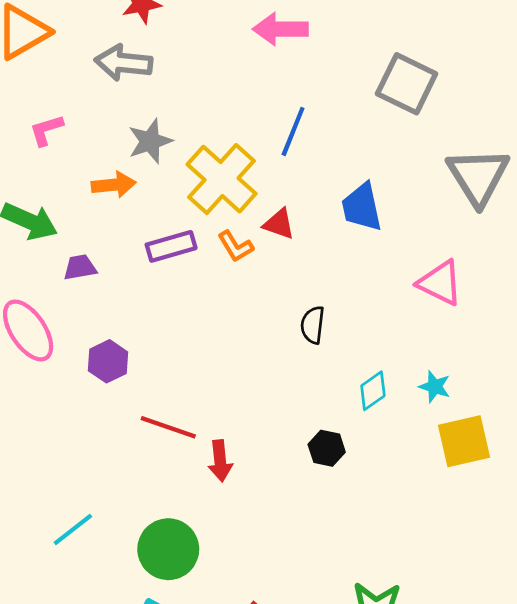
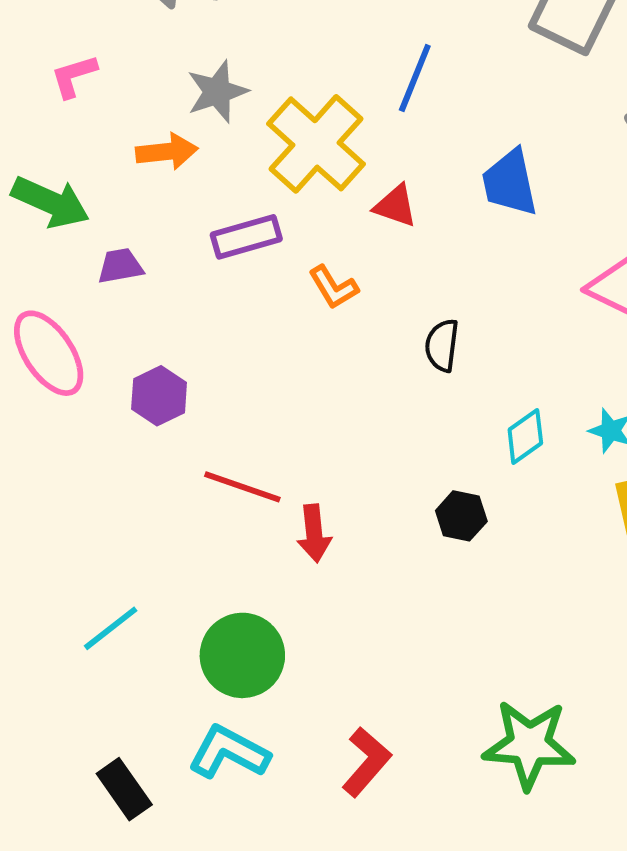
orange L-shape: (236, 246) -> (333, 287), moved

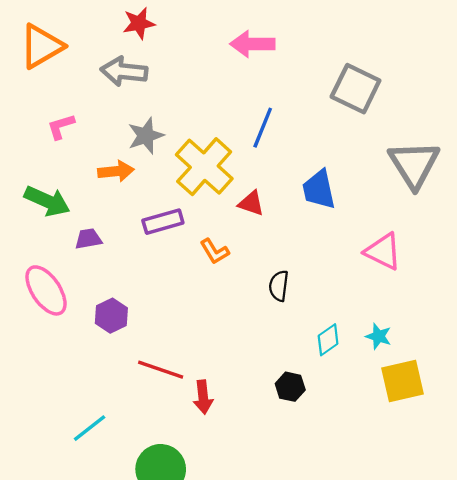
cyan line: (111, 628) -> (90, 428), moved

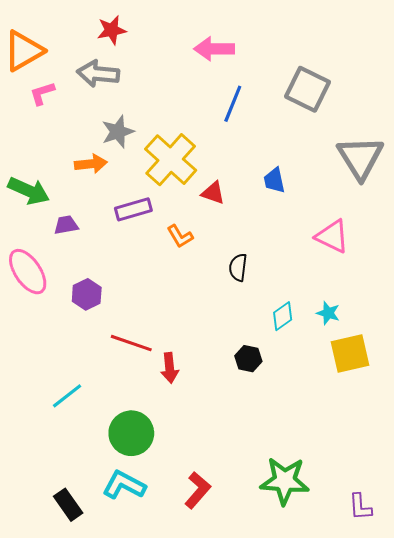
pink L-shape: (61, 126) -> (42, 93), moved
blue line: (263, 128) -> (233, 104), moved
blue trapezoid: (319, 190) -> (274, 180), size x0.7

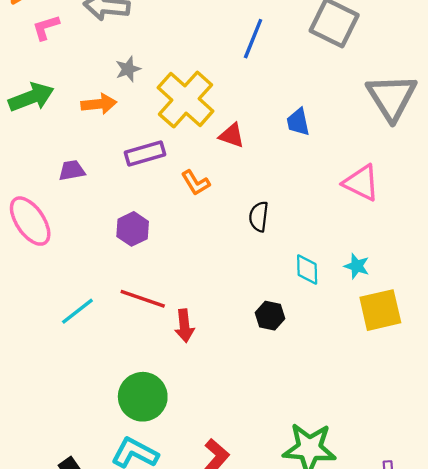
gray star: (118, 132) -> (128, 69), size x0.7
green arrow: (29, 191) -> (31, 97), moved, turned -45
purple hexagon: (87, 294) -> (133, 229), moved
cyan diamond: (283, 316) -> (307, 269), turned -56
cyan line: (67, 396) -> (77, 311), moved

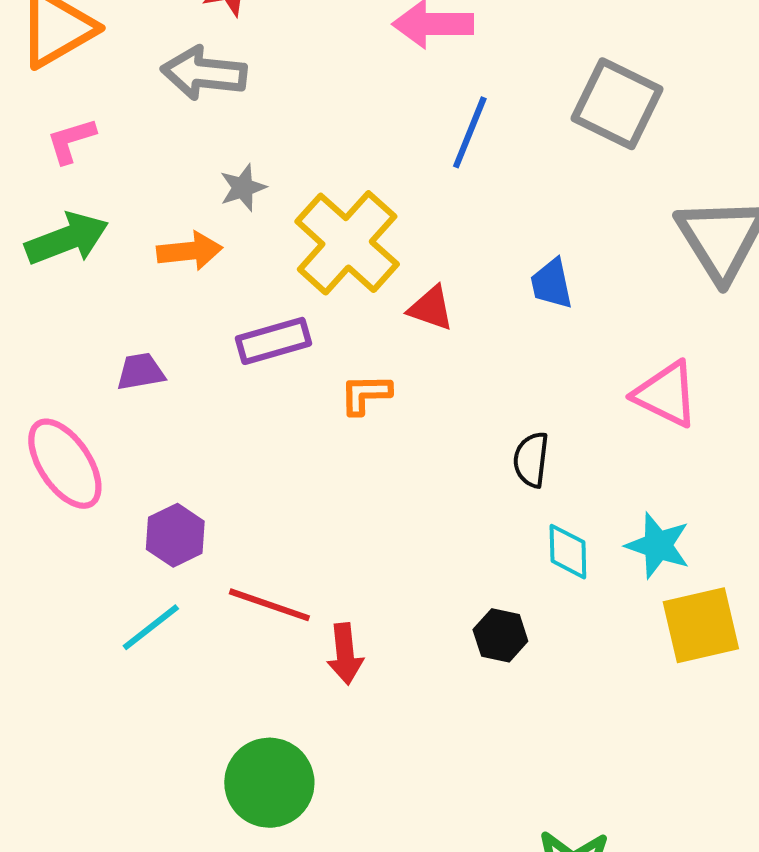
pink L-shape: (46, 27) -> (71, 141), moved
orange L-shape: (196, 183) -> (365, 394), turned 120
black semicircle: (259, 217) -> (531, 460), moved
purple hexagon: (133, 229) -> (175, 535), moved
cyan star: (357, 266) -> (658, 545), size x1.4

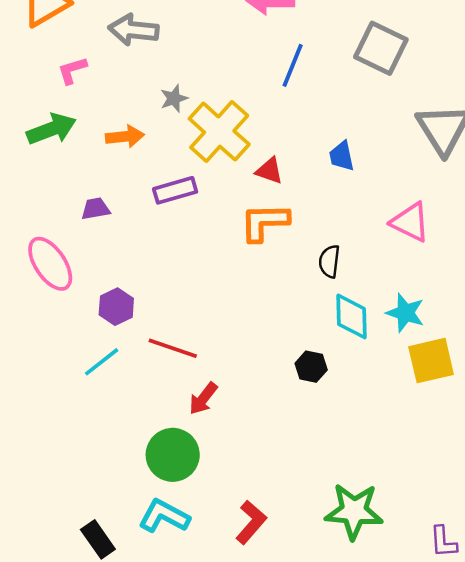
pink L-shape: (71, 141) -> (72, 70), moved
gray star: (243, 188) -> (174, 98), moved
orange L-shape: (365, 394) -> (265, 222), moved, size x1.6
cyan diamond: (568, 552) -> (351, 316), size x1.4
red arrow: (345, 654) -> (203, 399), moved, turned 44

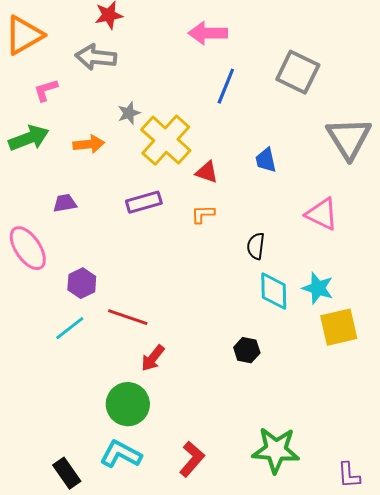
purple rectangle: (175, 190) -> (144, 202), moved
orange L-shape: (265, 222) -> (203, 214), size x0.6
black hexagon: (311, 367) -> (247, 350), moved

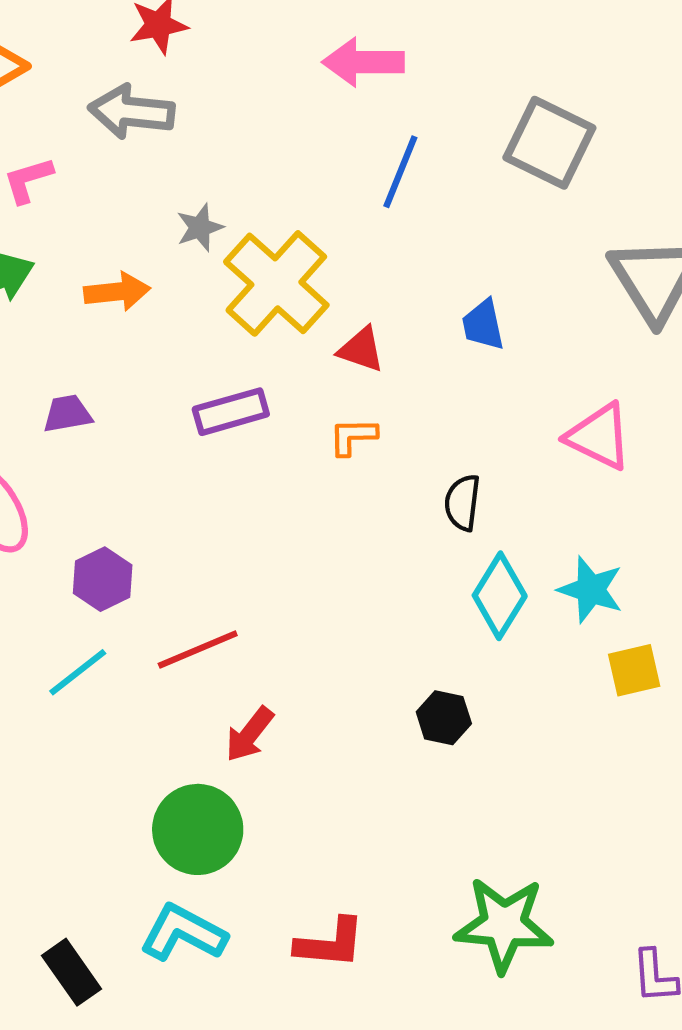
cyan diamond: (274, 291) -> (500, 596), turned 33
red line: (128, 317) -> (198, 650), turned -42
yellow square: (339, 327) -> (634, 670), size x0.7
red L-shape: (192, 459) -> (330, 943), turned 54

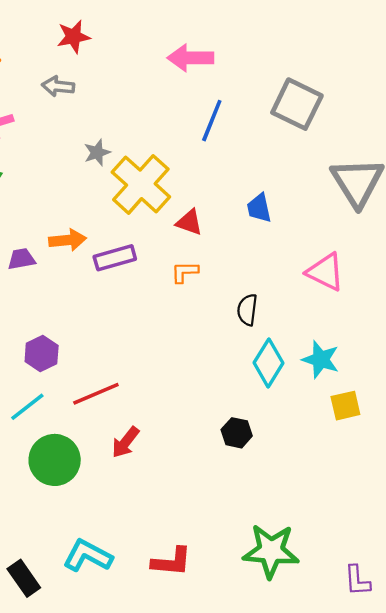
gray arrow: (132, 112) -> (58, 86), size x0.7
orange arrow: (117, 292) -> (68, 240), moved
green circle: (198, 829) -> (55, 460), moved

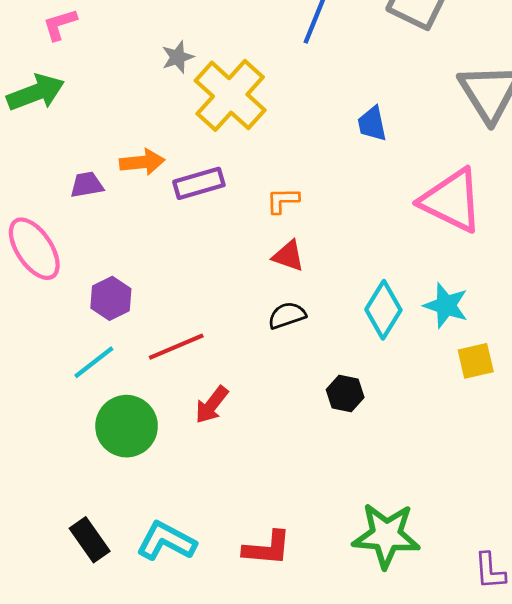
red triangle: (189, 222) -> (288, 256), moved
pink triangle: (325, 272) -> (452, 200), size x1.4
black semicircle: (247, 310) -> (287, 315), moved, turned 64
black rectangle: (24, 578) -> (90, 540), moved

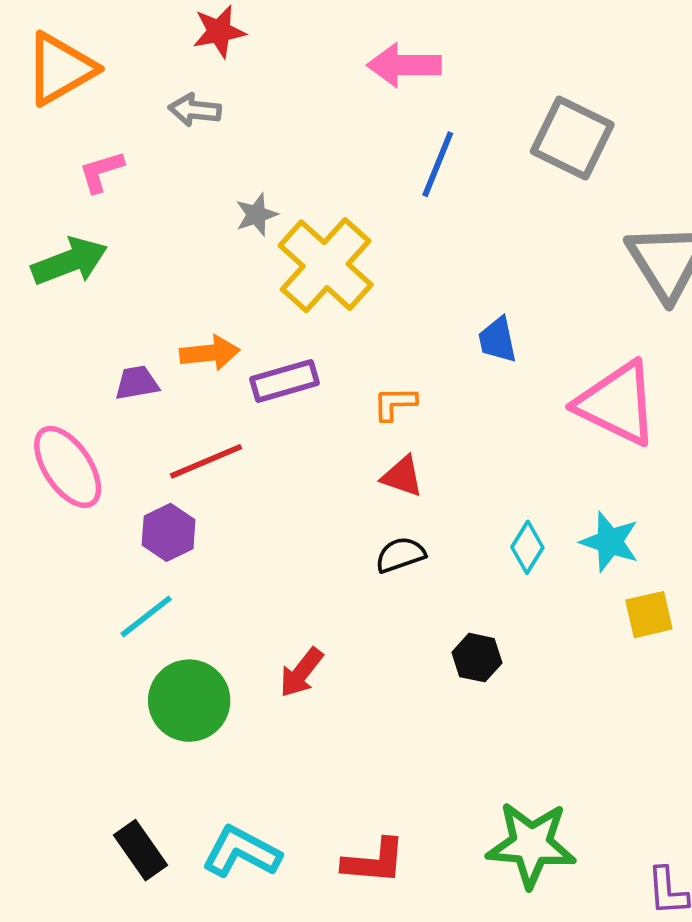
blue trapezoid: (372, 124) -> (498, 340), moved
cyan diamond: (383, 310) -> (527, 547), size x0.7
red line: (176, 347) -> (206, 461), moved

